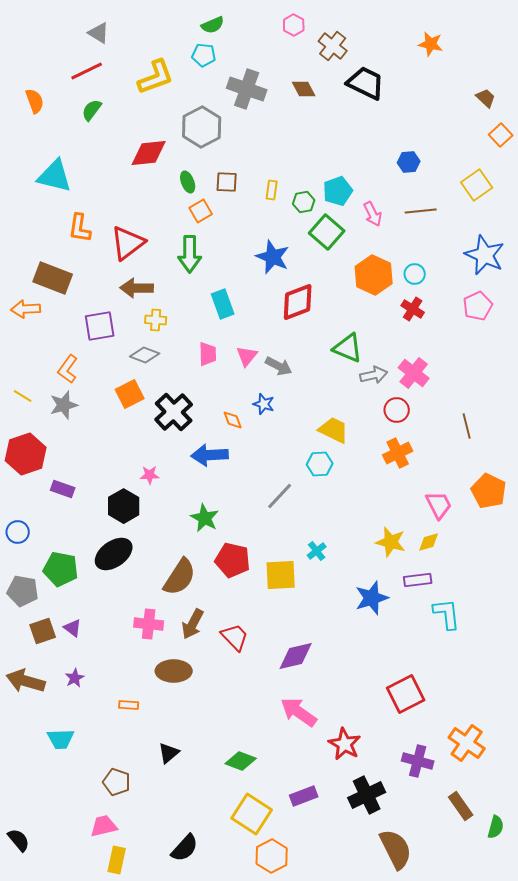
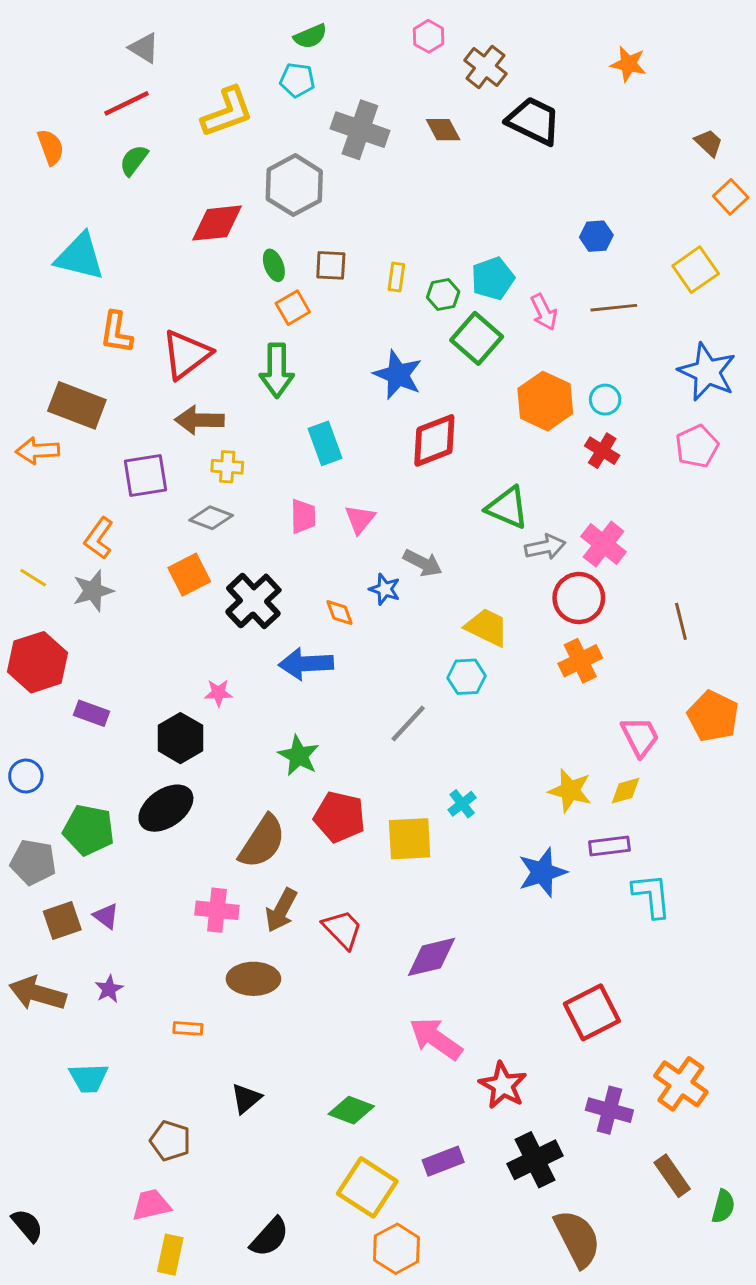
gray arrow: (279, 366) -> (423, 563), moved
red circle: (397, 410) -> (579, 598), size x1.4

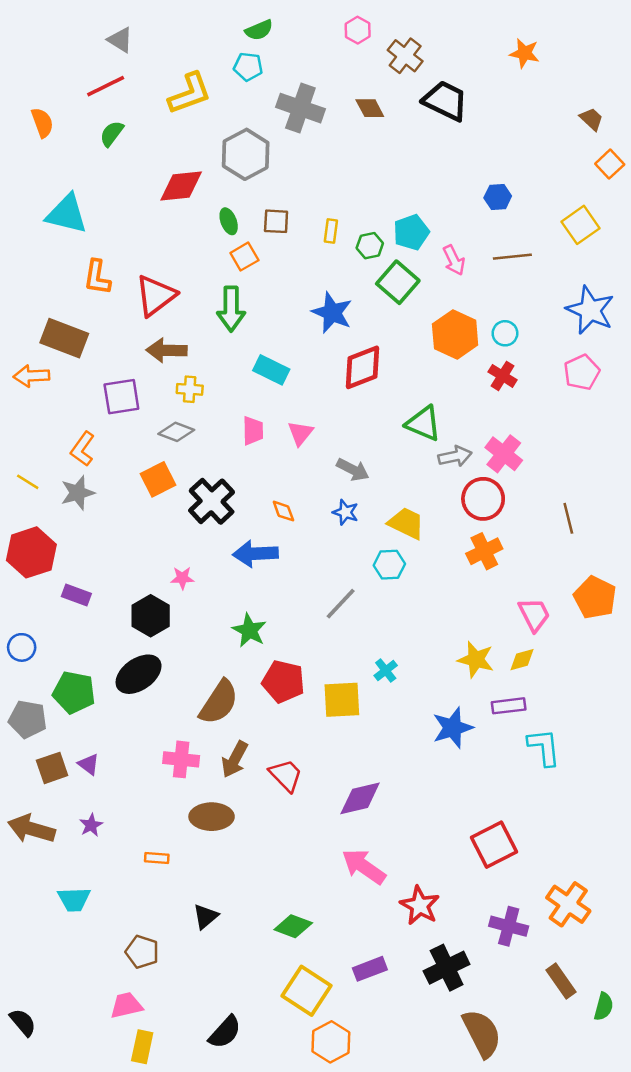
cyan rectangle: (325, 443) -> (271, 370), turned -44
blue star: (385, 589) -> (345, 512), moved

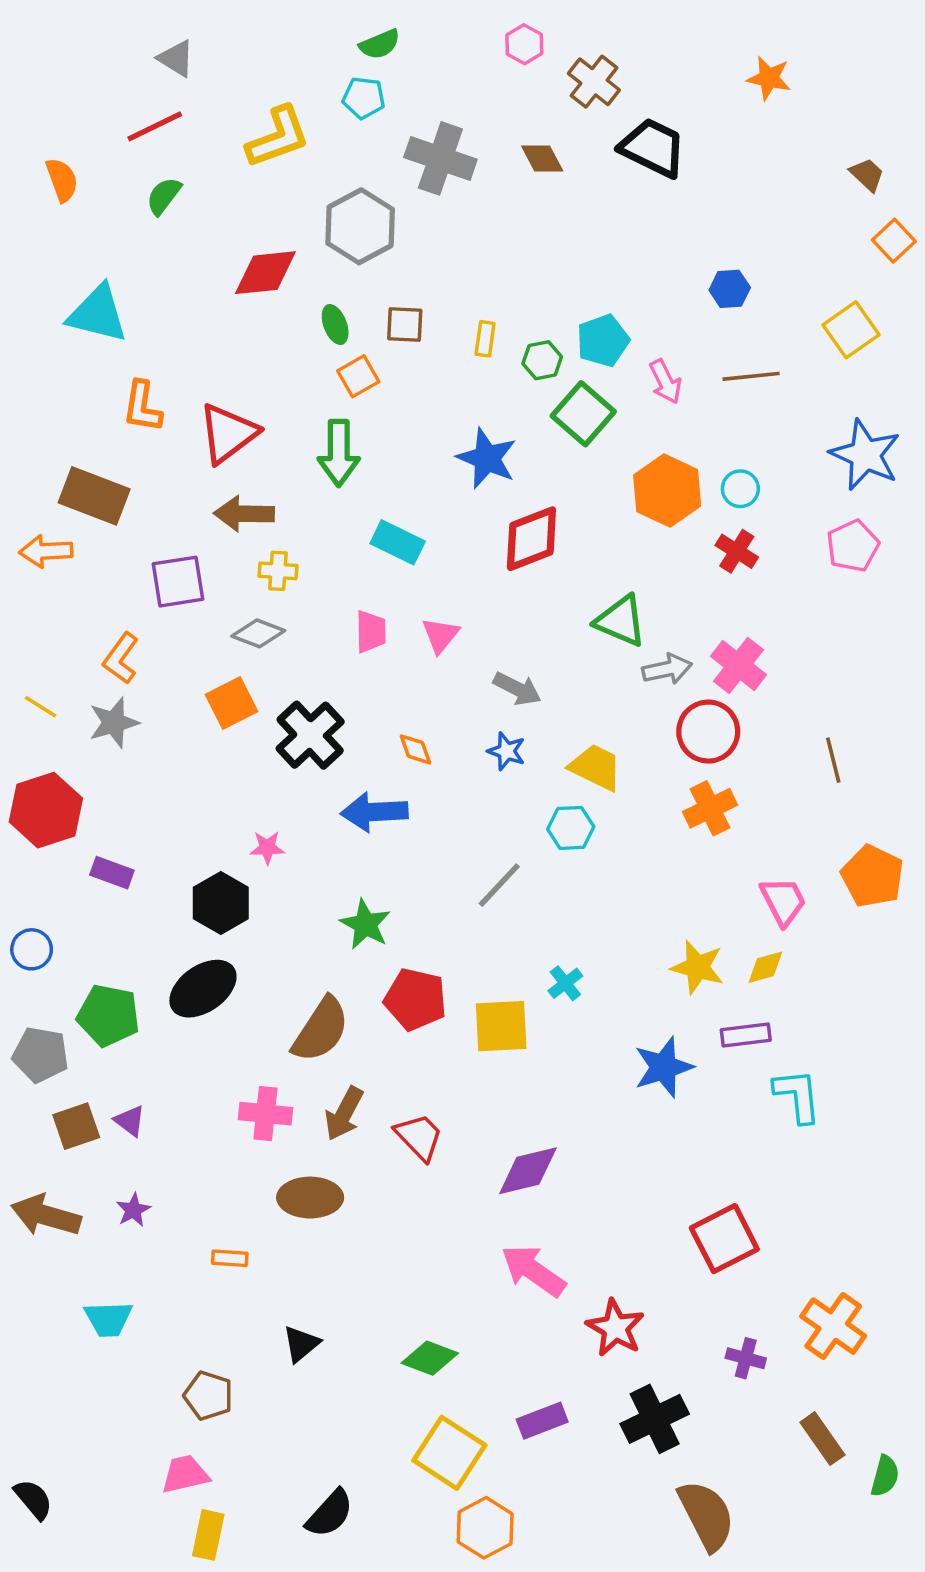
purple cross: (509, 926) -> (746, 1358), size x0.7

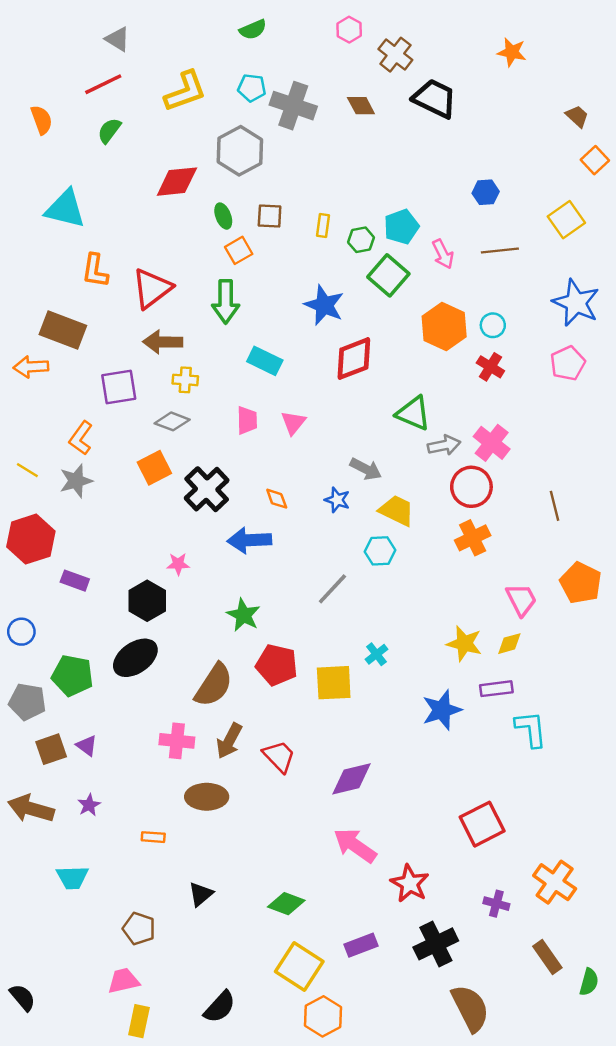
cyan pentagon: (364, 98) -> (252, 88), moved
gray arrow: (517, 689) -> (366, 469), moved

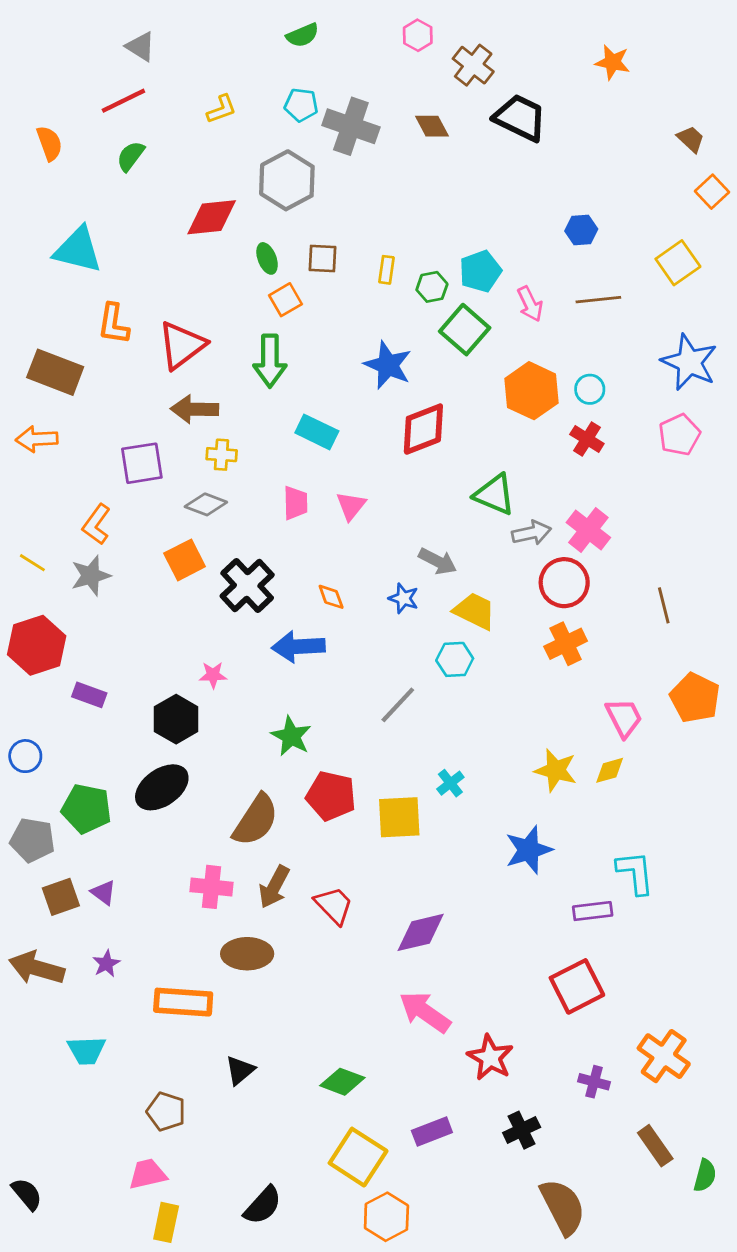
yellow L-shape: (185, 91) -> (222, 109), size x0.6
brown rectangle: (63, 330) -> (55, 372), moved
purple rectangle: (496, 689) -> (593, 911), moved
orange rectangle: (153, 837) -> (183, 1002), size x2.0
black cross: (436, 944) -> (522, 1130), size x0.7

